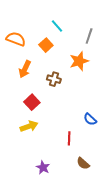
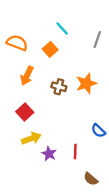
orange star: (79, 61) -> (86, 83), moved
red square: (32, 102) -> (25, 112), moved
purple star: (43, 167) -> (49, 154), moved

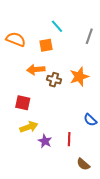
orange square: (50, 49) -> (46, 45), turned 32
orange arrow: (27, 76) -> (36, 70), moved, turned 60
red square: (25, 112) -> (23, 103), turned -35

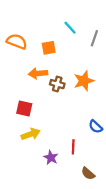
cyan line: (57, 26) -> (70, 28), moved
purple star: (45, 141) -> (51, 157), moved

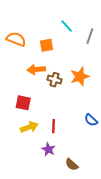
red line: (73, 147) -> (53, 126), moved
brown semicircle: (88, 173) -> (72, 165), moved

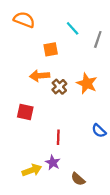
orange semicircle: (16, 39) -> (24, 20), moved
orange star: (80, 77) -> (87, 83), turned -30
brown cross: (55, 80) -> (59, 87), turned 32
yellow arrow: (29, 127) -> (32, 170), moved

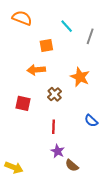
brown cross: (59, 87) -> (55, 94), moved
purple star: (53, 163) -> (58, 151), moved
yellow arrow: (32, 170) -> (14, 167), moved, turned 42

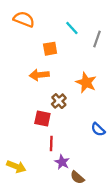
red square: (23, 103) -> (42, 119), moved
red line: (54, 127) -> (51, 144), moved
yellow arrow: (14, 167) -> (16, 166), moved

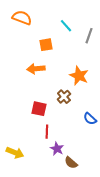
brown cross: (59, 101) -> (64, 97), moved

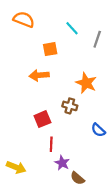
brown cross: (64, 97) -> (70, 106), turned -32
red square: (39, 109) -> (42, 119), turned -35

